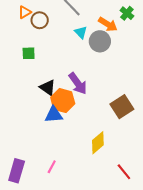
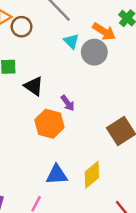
purple arrow: (78, 83) -> (68, 103), size x0.6
black triangle: (48, 87) -> (34, 86), moved
blue triangle: (54, 115) -> (57, 175), moved

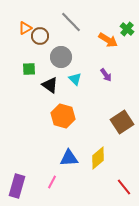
cyan triangle: (71, 41) -> (75, 79), moved
gray circle: (94, 52) -> (61, 57), moved
purple arrow: (68, 103) -> (106, 75), moved

